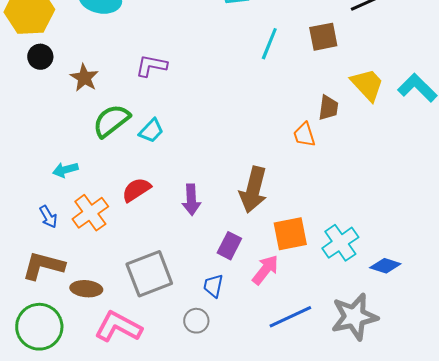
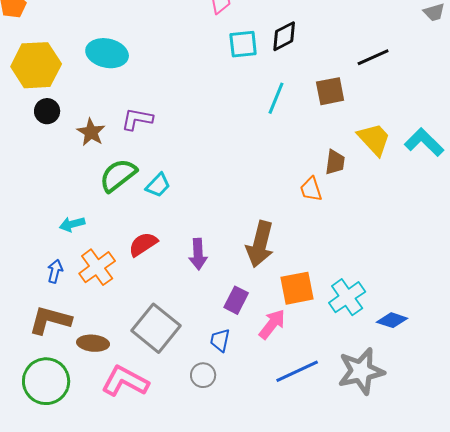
purple L-shape: (151, 66) -> (137, 119), moved
blue arrow: (48, 217) -> (55, 271), turned -135
gray square: (149, 274) -> (156, 328), turned -30

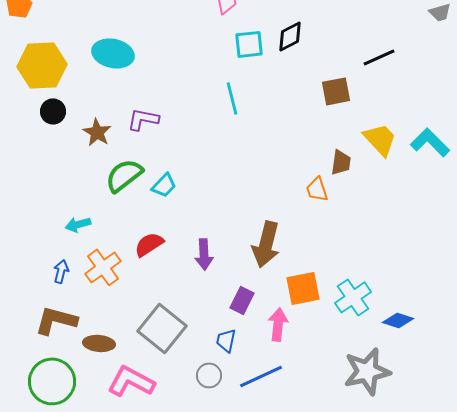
cyan line: (276, 98) -> (232, 98), moved, turned -36
pink arrow: (272, 324) -> (278, 324), turned -32
blue line: (297, 371) -> (261, 376), moved

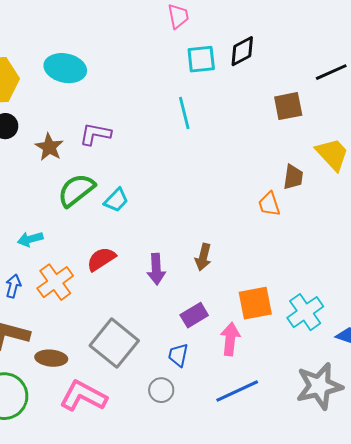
brown arrow: (266, 244) -> (203, 257), moved, size x0.6
purple rectangle: (242, 300) -> (194, 315), turned 32
blue line: (261, 376) -> (237, 391), moved

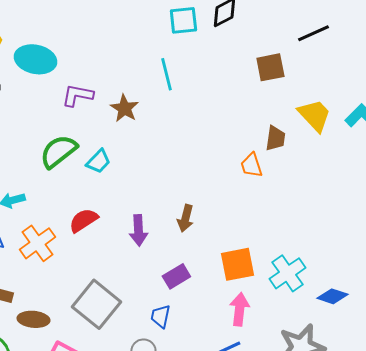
cyan ellipse: (65, 68) -> (35, 59), moved
brown star: (49, 147) -> (124, 108), moved
pink arrow: (230, 339) -> (239, 309), moved

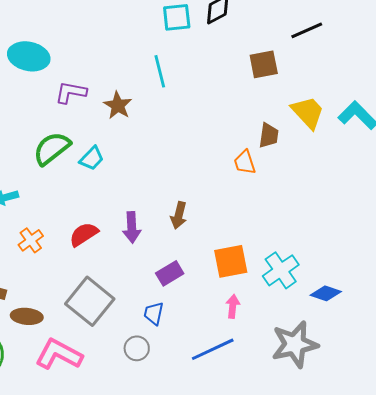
red semicircle: (83, 220) -> (84, 234), moved
orange cross: (37, 243) -> (31, 240), size x0.7
pink arrow: (239, 309) -> (233, 306), size x0.7

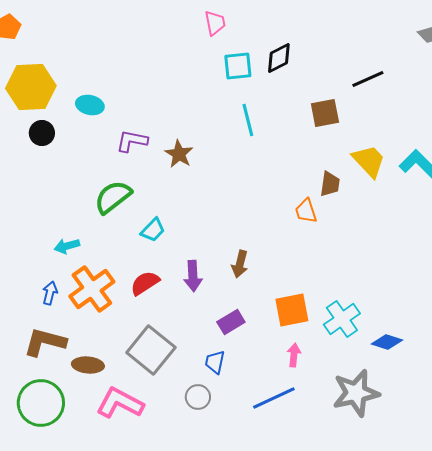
cyan ellipse: (29, 56) -> (90, 105), size x0.7
cyan line: (160, 71) -> (248, 120), moved
cyan trapezoid: (92, 158) -> (153, 230), moved
orange cross: (31, 240) -> (92, 289), size x1.8

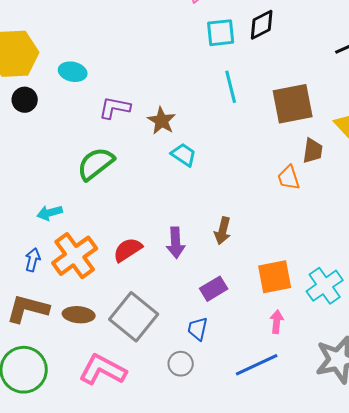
brown square: (325, 113) -> (293, 104), moved, size x1.4
cyan trapezoid: (153, 230) -> (184, 155), moved, turned -100
brown ellipse: (88, 365) -> (79, 315), moved

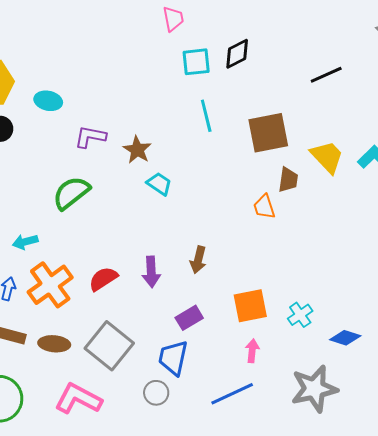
cyan cross: (325, 286) -> (300, 315), size x0.7
blue trapezoid: (198, 329) -> (173, 358), size x1.5

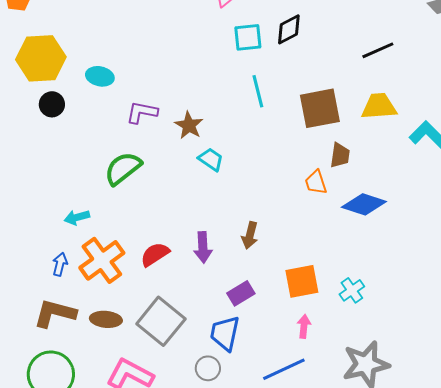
yellow trapezoid: (327, 157) -> (379, 106), moved, turned -51
blue diamond: (345, 338) -> (364, 204), moved, size x1.4

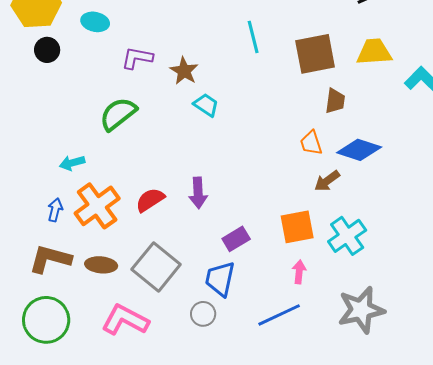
orange trapezoid: (316, 182) -> (311, 143), moved
brown arrow: (250, 235) -> (327, 181), moved, turned 40
cyan cross: (352, 290) -> (347, 236), size x1.5

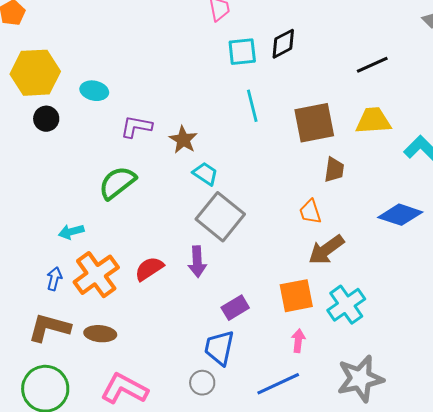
blue diamond: (359, 150) -> (400, 215), moved
brown arrow: (327, 181) -> (326, 250), size x1.4
gray square: (156, 267) -> (220, 217), moved

